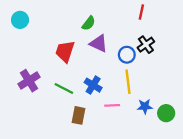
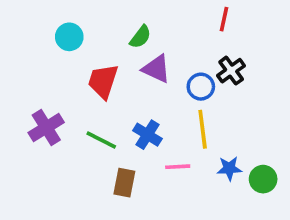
cyan circle: (20, 20) -> (69, 37), moved

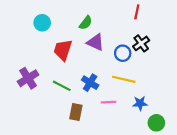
yellow line: (203, 129) -> (124, 79), turned -70
green circle: (263, 179) -> (156, 123), moved

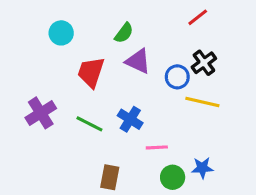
red line: (137, 12) -> (198, 17), turned 40
yellow line: (124, 79) -> (202, 102), moved
blue star: (140, 103) -> (202, 168), moved
brown rectangle: (76, 112) -> (110, 177), moved
green circle: (156, 123) -> (173, 177), moved

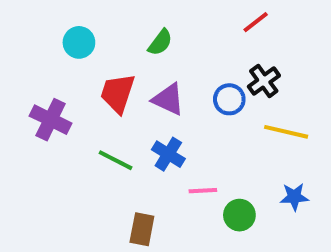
purple triangle: (138, 61) -> (168, 99), moved
yellow line: (202, 102) -> (286, 132), moved
purple cross: (41, 113) -> (51, 120), moved, turned -32
blue star: (202, 168) -> (294, 197), moved
green circle: (173, 177) -> (239, 215), moved

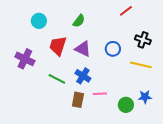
black cross: (264, 81) -> (143, 40), moved, turned -35
green circle: (239, 215) -> (126, 105), moved
brown rectangle: (142, 229) -> (78, 100), moved

